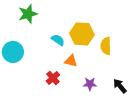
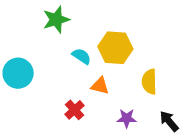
green star: (28, 14) -> (56, 20), moved
yellow semicircle: (106, 46) -> (149, 82), moved

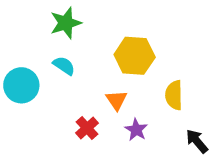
cyan semicircle: (82, 56) -> (64, 66), moved
orange triangle: (100, 86) -> (117, 100), turned 42
purple star: (127, 118) -> (136, 130), moved, turned 30

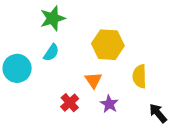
cyan semicircle: (64, 66) -> (51, 53), turned 90

